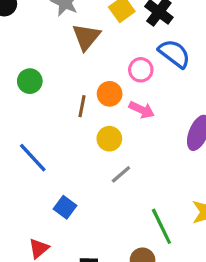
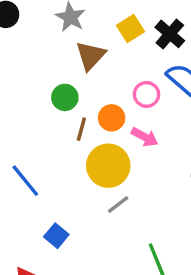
green circle: (30, 81) -> (65, 97), moved
yellow circle: (109, 139) -> (108, 166), size x1.6

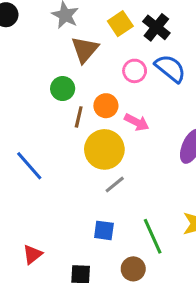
pink circle: (147, 94) -> (135, 71), moved
blue square: (56, 236) -> (104, 230), moved, turned -30

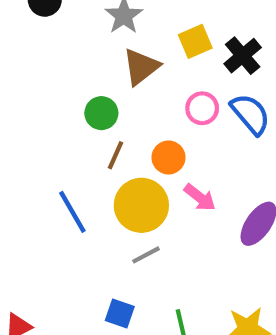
orange circle: (106, 106) -> (168, 157), moved
pink arrow: (137, 122) -> (200, 197), moved
blue line: (29, 166) -> (72, 212), moved

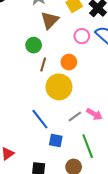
pink arrow: (200, 197) -> (94, 114), moved
blue line: (72, 212) -> (40, 119), moved
gray line: (146, 255) -> (75, 116), moved

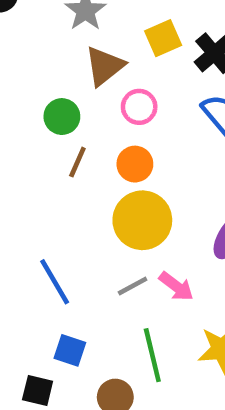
pink circle: (82, 36) -> (139, 107), moved
yellow circle: (59, 87) -> (142, 220), moved
blue square: (56, 140) -> (70, 350), moved

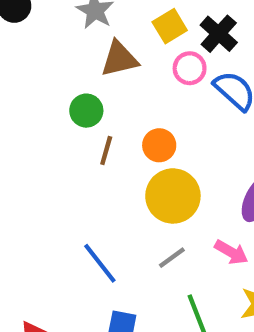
brown triangle: (105, 66) -> (119, 59), turned 33
pink circle: (139, 107) -> (190, 68), moved
pink arrow: (176, 286) -> (231, 252), moved

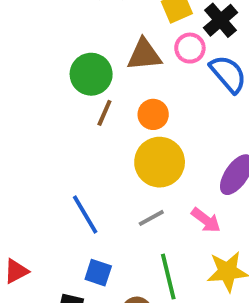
brown triangle: (119, 59) -> (144, 55), moved
green circle: (86, 111) -> (91, 74), size x1.4

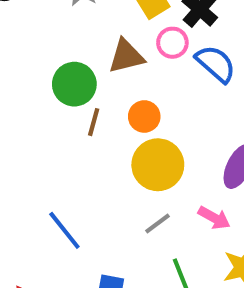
blue line: (85, 214) -> (64, 230), moved

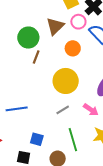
brown triangle: (126, 56) -> (55, 26), turned -36
orange circle: (144, 116) -> (73, 48), moved
blue line: (64, 230) -> (17, 109), turned -65

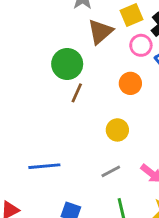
brown triangle: (55, 26) -> (100, 32), moved
yellow circle: (66, 81) -> (117, 130), size x0.6

